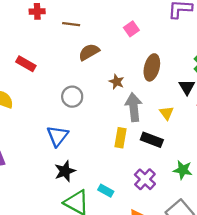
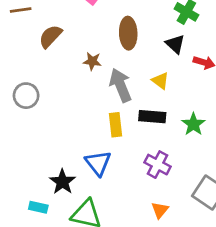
gray circle: (72, 97) -> (26, 96), moved
blue triangle: (58, 136) -> (98, 163), moved
green star: (183, 170) -> (193, 124), moved, turned -30
cyan rectangle: (106, 191) -> (38, 207), moved

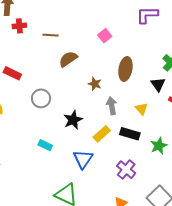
gray arrow: (120, 85) -> (112, 106), size x0.7
yellow rectangle: (115, 125) -> (102, 134), turned 42
black star: (62, 182) -> (73, 120), moved
cyan rectangle: (38, 207) -> (45, 145), moved

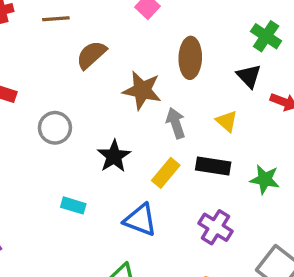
brown star: (95, 84) -> (142, 90), size x1.6
green star: (159, 146) -> (265, 179), turned -30
blue triangle: (83, 159) -> (140, 220), turned -35

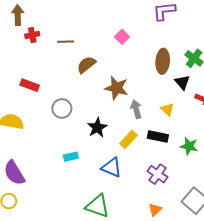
brown ellipse: (190, 58) -> (163, 61), moved
cyan rectangle: (73, 205) -> (71, 157), turned -32

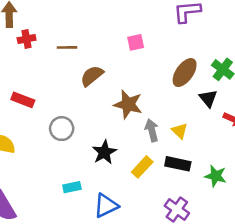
pink square: (122, 37) -> (136, 42), turned 32
brown ellipse: (163, 61) -> (185, 73), turned 30
yellow triangle: (167, 109) -> (180, 131), moved
blue triangle: (112, 167) -> (106, 206), moved, turned -50

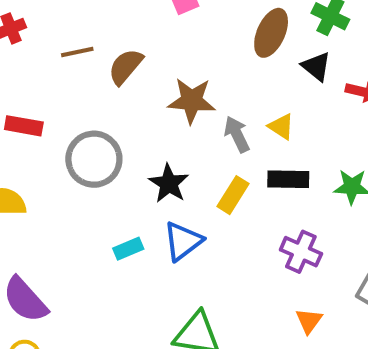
brown line: (67, 47) -> (77, 52), moved
gray circle: (62, 129) -> (94, 159), size x1.4
blue triangle: (106, 206) -> (183, 241), moved

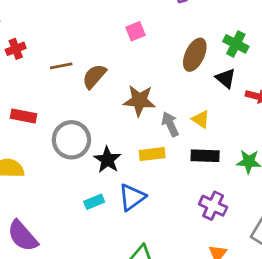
black star: (169, 183) -> (107, 160), moved
yellow rectangle: (233, 195) -> (152, 154), moved, turned 50

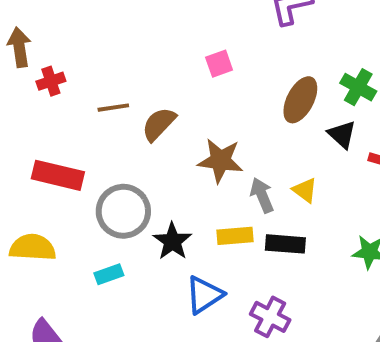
red rectangle: (24, 116) -> (58, 175), size x1.4
black rectangle: (205, 156) -> (285, 244), moved
cyan rectangle: (94, 202) -> (109, 274), moved
purple cross: (213, 206) -> (270, 317), moved

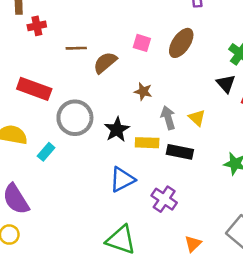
pink square: (219, 64) -> (142, 43), moved, turned 30
brown ellipse: (300, 100) -> (181, 43), moved
brown star: (220, 160) -> (143, 91), size x0.6
black star: (172, 241) -> (117, 130), moved
cyan rectangle: (109, 274) -> (46, 152), moved, turned -36

